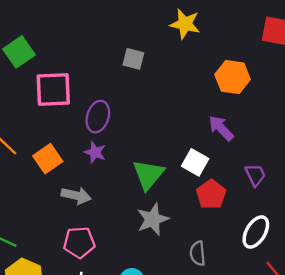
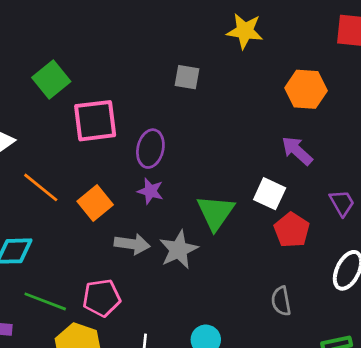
gray star: (153, 219) -> (179, 250), moved
pink pentagon: (79, 242) -> (102, 298), moved

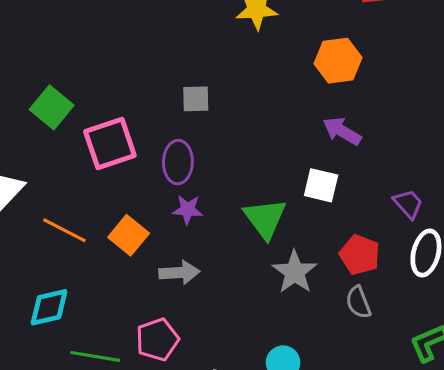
gray square: (187, 77) -> (196, 99), moved
purple trapezoid: (342, 203) -> (408, 204), moved
red pentagon: (292, 230) -> (360, 255), moved
gray star: (179, 250) -> (295, 272), moved

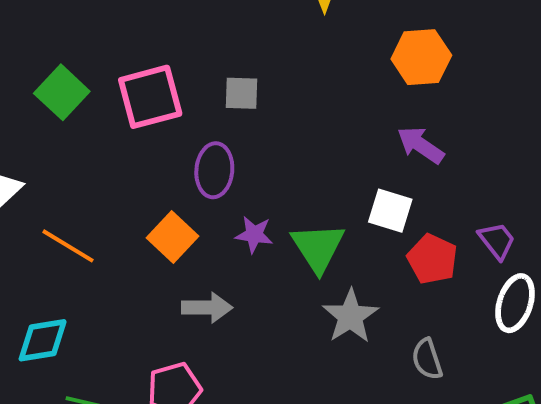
pink square: (110, 143) -> (150, 97), moved
purple star: (188, 209) -> (254, 234), moved
orange square: (129, 235) -> (172, 237), moved
red pentagon: (360, 255) -> (432, 259), moved

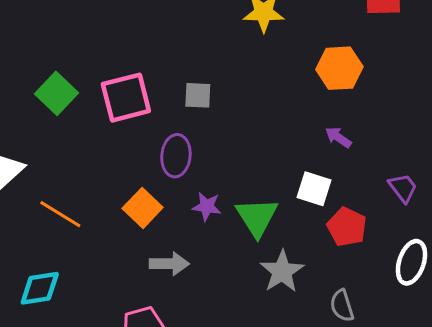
purple arrow: (421, 145) -> (338, 137), size x0.7
purple trapezoid: (497, 241) -> (403, 188), moved

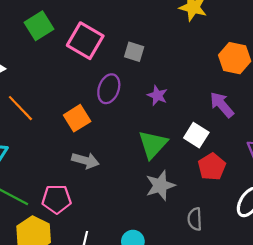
pink square: (126, 98) -> (85, 41), turned 30
purple arrow: (338, 137) -> (222, 105), size x1.5
purple star: (207, 206) -> (157, 95), moved

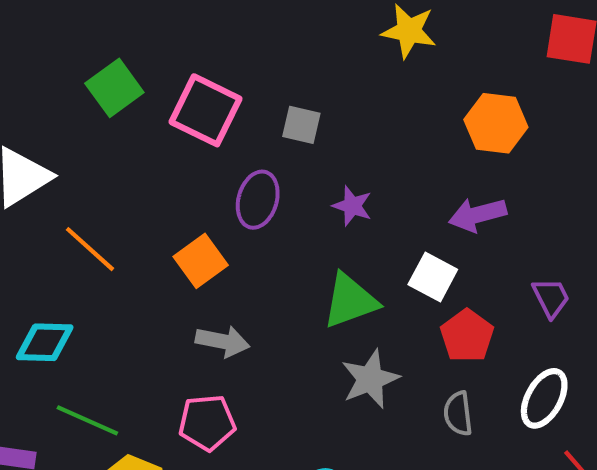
purple arrow: (222, 105) -> (478, 215), turned -60
green triangle: (153, 144) -> (350, 301), turned 32
pink pentagon: (57, 199) -> (207, 423), moved
gray semicircle: (195, 219) -> (458, 414), moved

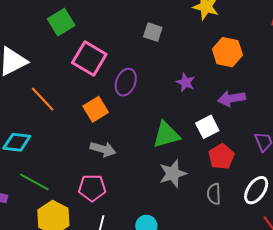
pink square: (206, 110) -> (89, 58), moved
orange hexagon: (496, 123) -> (227, 52), moved
gray square: (301, 125) -> (153, 32), moved
purple star: (352, 206) -> (186, 82), moved
white square: (433, 277) -> (207, 127), turned 30

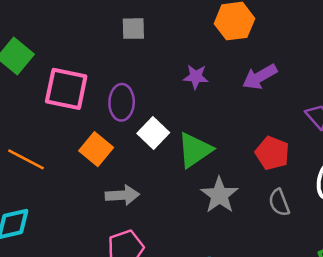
white square: (207, 127) -> (153, 133), moved

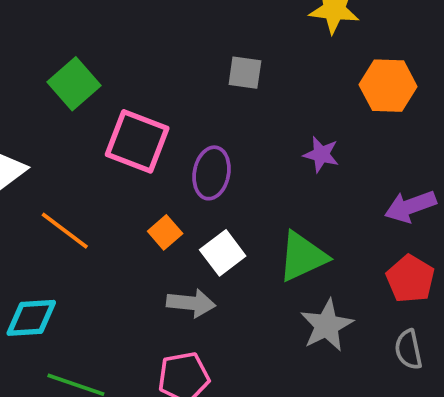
purple arrow: (260, 77) -> (410, 206), moved
white square: (153, 133) -> (223, 253), moved
orange square: (96, 149) -> (165, 232), size x0.7

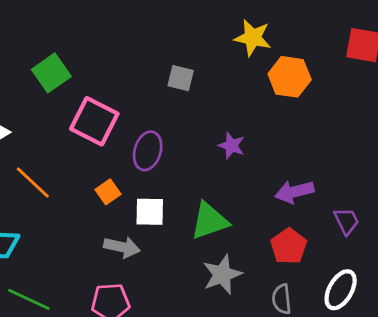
orange hexagon: (388, 86) -> (290, 77), moved
white square: (223, 253) -> (150, 212), turned 32

